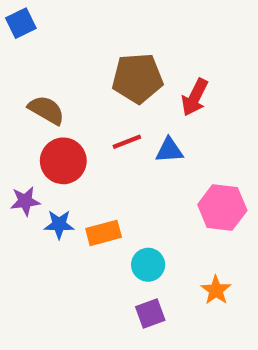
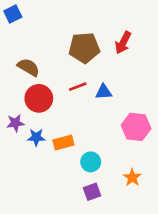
red arrow: (195, 97) -> (123, 43), moved

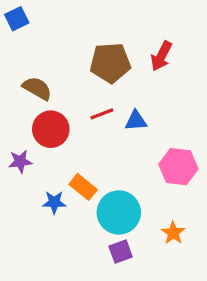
blue star: (36, 137) -> (54, 202), moved
orange rectangle: (63, 142) -> (83, 187), turned 54
cyan circle: (91, 162) -> (119, 212), size x1.6

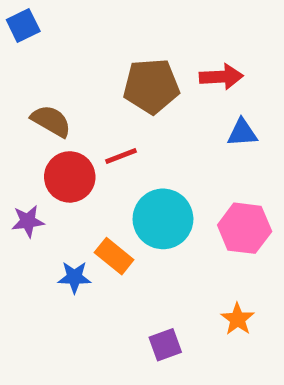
red arrow: (161, 56) -> (221, 77), turned -120
red line: (102, 114) -> (121, 156), moved
blue triangle: (136, 121) -> (242, 133), moved
cyan circle: (119, 212) -> (163, 219), moved

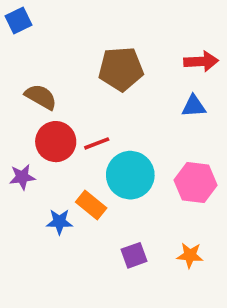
red arrow: (221, 77) -> (201, 61), moved
red line: (121, 156) -> (97, 143), moved
orange star: (238, 319) -> (190, 255), turned -30
purple square: (165, 345) -> (134, 255), moved

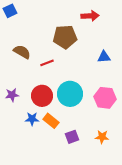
red arrow: (201, 61) -> (90, 16), moved
red circle: (56, 142) -> (42, 96), moved
red line: (97, 143) -> (47, 63), moved
orange rectangle: (91, 205) -> (51, 121), moved

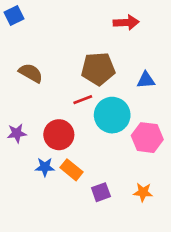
brown pentagon: (65, 37) -> (98, 69), moved
red line: (47, 63) -> (83, 100), moved
cyan circle: (70, 94) -> (112, 115), moved

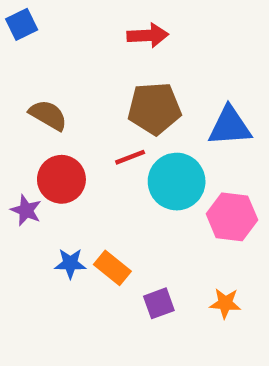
red arrow: (126, 22) -> (148, 35), moved
blue triangle: (146, 80) -> (230, 126), size x1.5
purple star: (17, 133) -> (26, 210), turned 30
red circle: (59, 135) -> (61, 179), moved

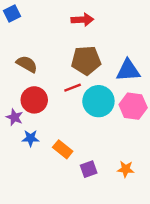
pink hexagon: (232, 217) -> (133, 106), moved
blue star: (70, 263) -> (31, 138), moved

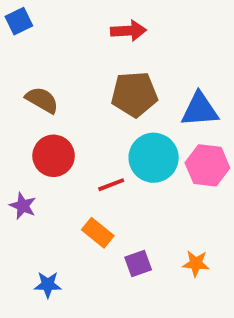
red line: (73, 88) -> (111, 185), moved
purple star: (14, 117) -> (23, 206), moved
blue star: (31, 138) -> (48, 285), moved

